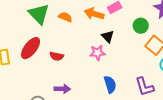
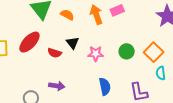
orange arrow: (94, 14) -> (96, 15), turned 48
green circle: (141, 26) -> (127, 51), moved
black triangle: (108, 36) -> (72, 43), moved

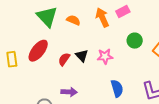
black triangle: (72, 43) -> (82, 56), moved
green circle: (127, 51) -> (135, 41), moved
red semicircle: (55, 53) -> (64, 59), turned 112

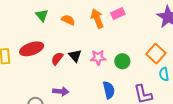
green triangle: (47, 17) -> (42, 15), size x0.6
green circle: (135, 41) -> (122, 61), moved
red ellipse: (38, 51) -> (32, 49), turned 30

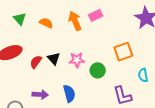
orange square: (156, 54) -> (123, 52), moved, turned 30
green circle: (122, 61) -> (98, 70), moved
blue semicircle: (109, 90) -> (69, 94), moved

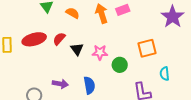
red semicircle: (36, 62) -> (59, 39), moved

